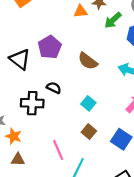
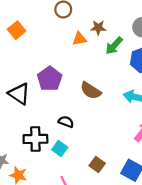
black semicircle: (54, 88) -> (66, 122), moved
cyan square: (88, 103) -> (60, 148), moved

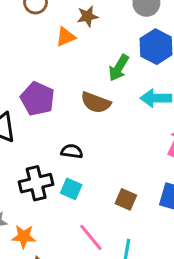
green arrow: (114, 46) -> (119, 68), moved

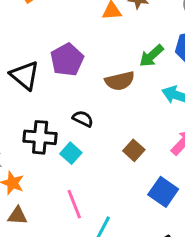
brown semicircle: (96, 102) -> (120, 81), turned -52
brown square: (126, 199) -> (134, 150), moved

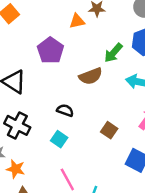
purple pentagon: (67, 60) -> (50, 50), moved
black cross: (40, 137) -> (17, 125), moved, turned 30

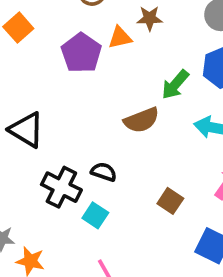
purple pentagon: (50, 50) -> (81, 53), moved
black cross: (17, 125) -> (61, 187), moved

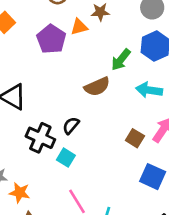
black semicircle: (104, 172) -> (71, 126), turned -66
brown square: (170, 201) -> (135, 138), moved

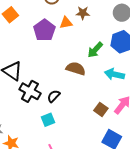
brown semicircle: (97, 87) -> (76, 69), turned -144
black cross: (40, 138) -> (30, 91), moved
cyan square: (66, 158) -> (48, 120), turned 32

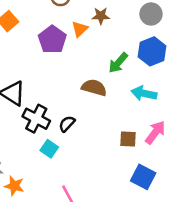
orange triangle: (66, 23) -> (80, 29), turned -32
brown square: (101, 109) -> (128, 139), turned -32
cyan square: (48, 120) -> (49, 149), moved, turned -32

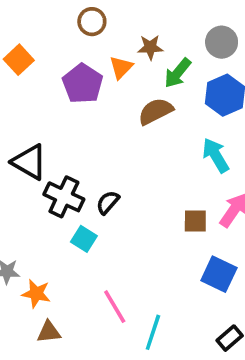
green arrow: (118, 63) -> (178, 73), moved
brown semicircle: (94, 88) -> (156, 111), moved, turned -40
cyan arrow: (144, 93) -> (216, 155), turned 50

